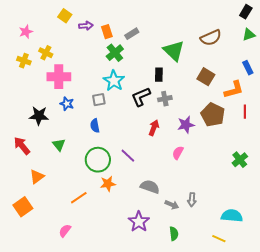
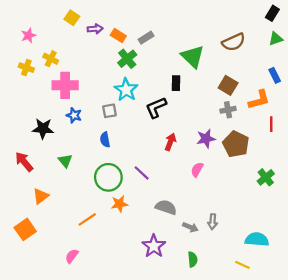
orange rectangle: (107, 32) -> (118, 35), turned -40
gray cross: (165, 99) -> (228, 110), moved
brown pentagon: (213, 115) -> (236, 144), moved

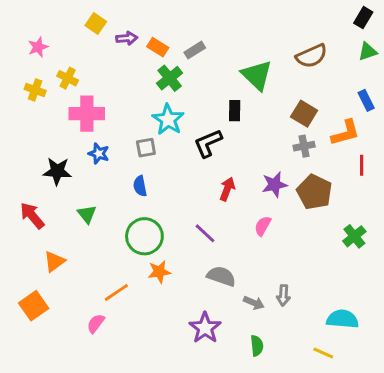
purple line: (142, 173) -> (205, 233), moved
pink semicircle: (72, 256) -> (96, 323), moved

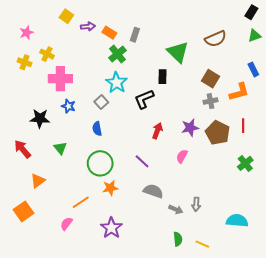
gray rectangle: (195, 50) -> (135, 35), turned -40
gray square: (146, 148) -> (101, 102), turned -32
red line: (362, 165) -> (243, 126), moved
purple star: (205, 328) -> (111, 228), moved
yellow line: (323, 353) -> (202, 244), moved

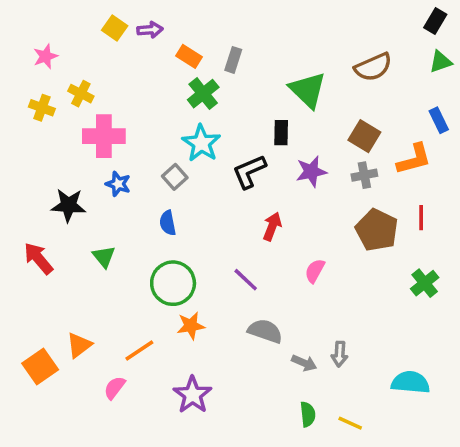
purple arrow: (88, 26) -> (150, 30), moved
purple star: (190, 128) -> (311, 172), moved
orange triangle: (38, 181) -> (79, 345), moved

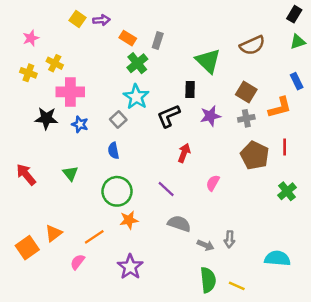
black star: (68, 205) -> (46, 118), moved
green semicircle: (308, 414) -> (208, 280), size x1.5

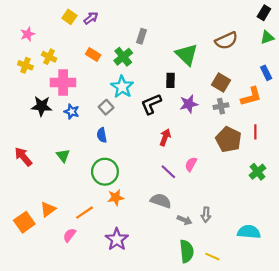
purple arrow: (101, 20) -> (91, 18), turned -32
orange rectangle: (128, 38) -> (93, 55), moved
purple line: (166, 189) -> (168, 172), moved

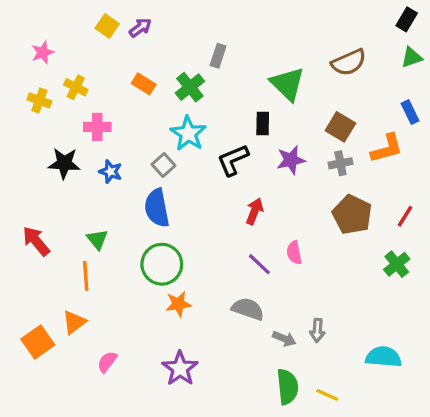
pink cross: (63, 83) -> (97, 127), size x0.7
red line: (255, 132) -> (405, 216), moved, turned 32
blue semicircle: (102, 135) -> (157, 208), size x1.6
pink semicircle: (191, 164) -> (294, 253), turned -40
orange line: (85, 213) -> (86, 276), moved, turned -60

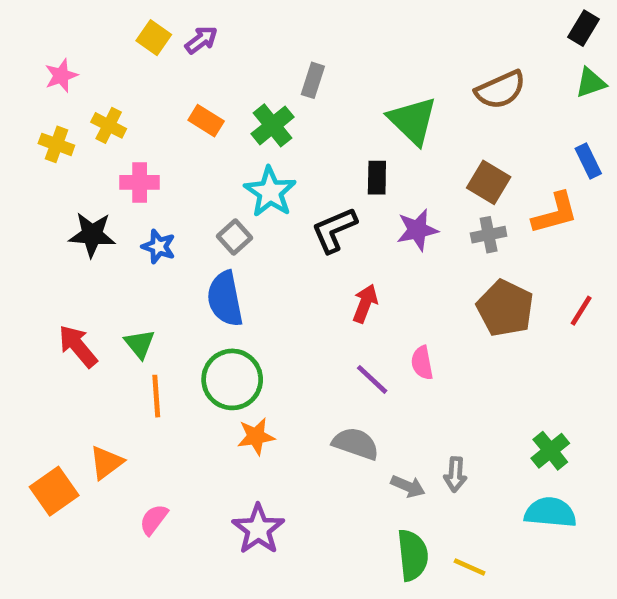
red arrow: (36, 241) -> (78, 346), moved
green cross: (397, 264) -> (550, 451), moved
orange line: (86, 276) -> (156, 396), moved

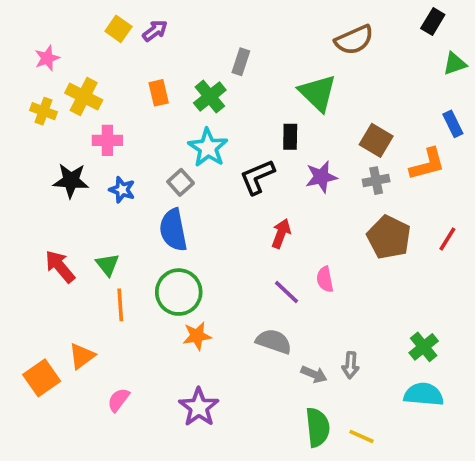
black rectangle: (584, 28) -> (433, 22), moved
brown semicircle: (500, 90) -> (354, 40), moved
orange rectangle: (206, 121) -> (159, 93), turned 45
yellow cross: (109, 125) -> (84, 97), size x1.4

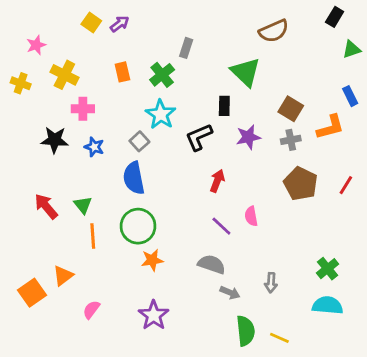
yellow cross: (43, 111) -> (21, 83), moved
gray arrow: (314, 374) -> (230, 293), moved

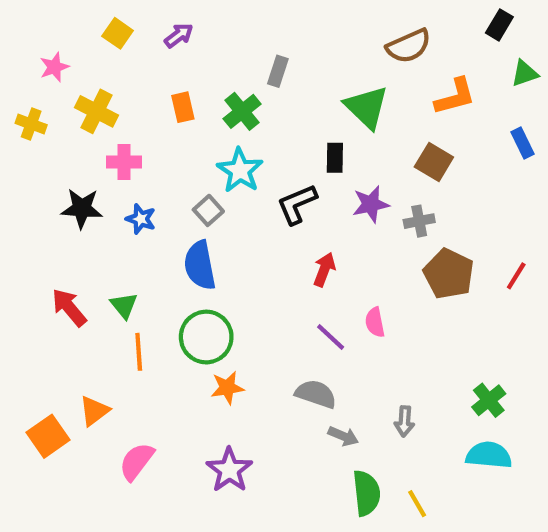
yellow square: (91, 22) -> (118, 33), moved
orange L-shape: (330, 127) -> (455, 97), moved
gray cross: (291, 140) -> (419, 221), moved
pink semicircle: (91, 310) -> (137, 461), size x1.4
yellow line: (279, 338) -> (417, 504), turned 36

